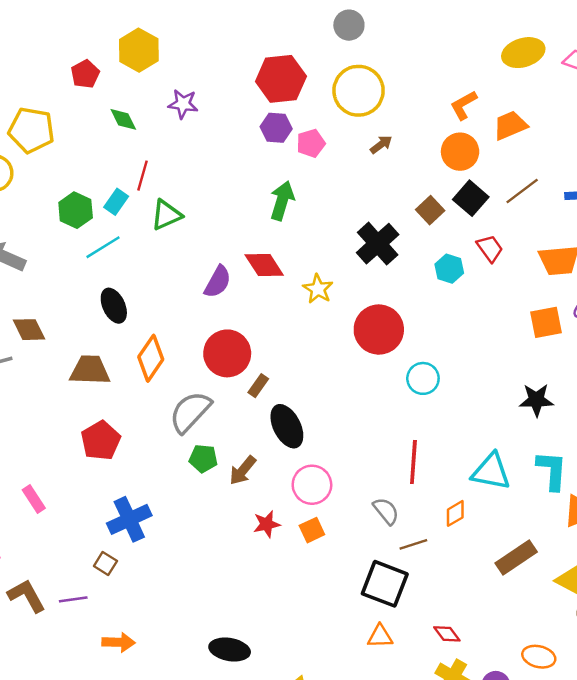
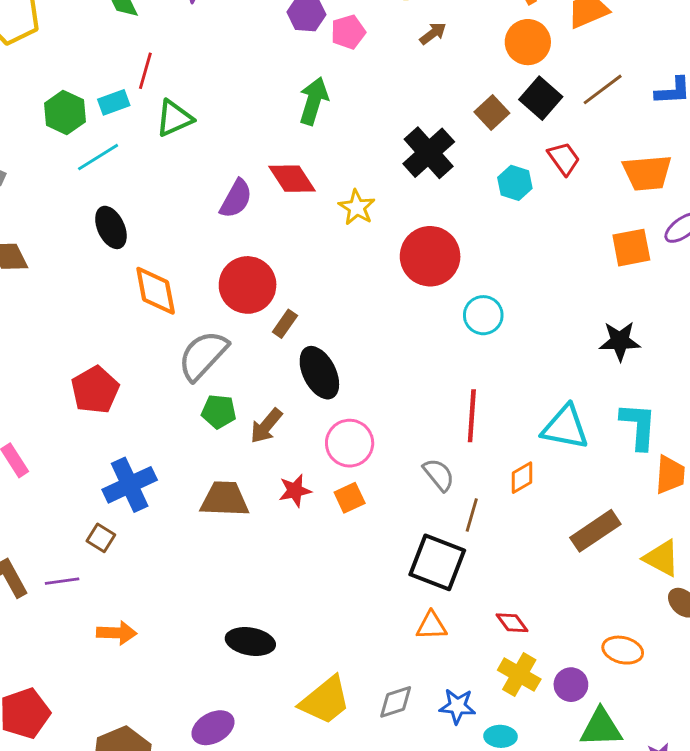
cyan rectangle: (116, 202) -> (114, 102), turned 35
orange diamond: (151, 358) -> (156, 291), turned -45
brown trapezoid: (90, 370) -> (225, 499), moved
brown line: (413, 544) -> (472, 515), turned -56

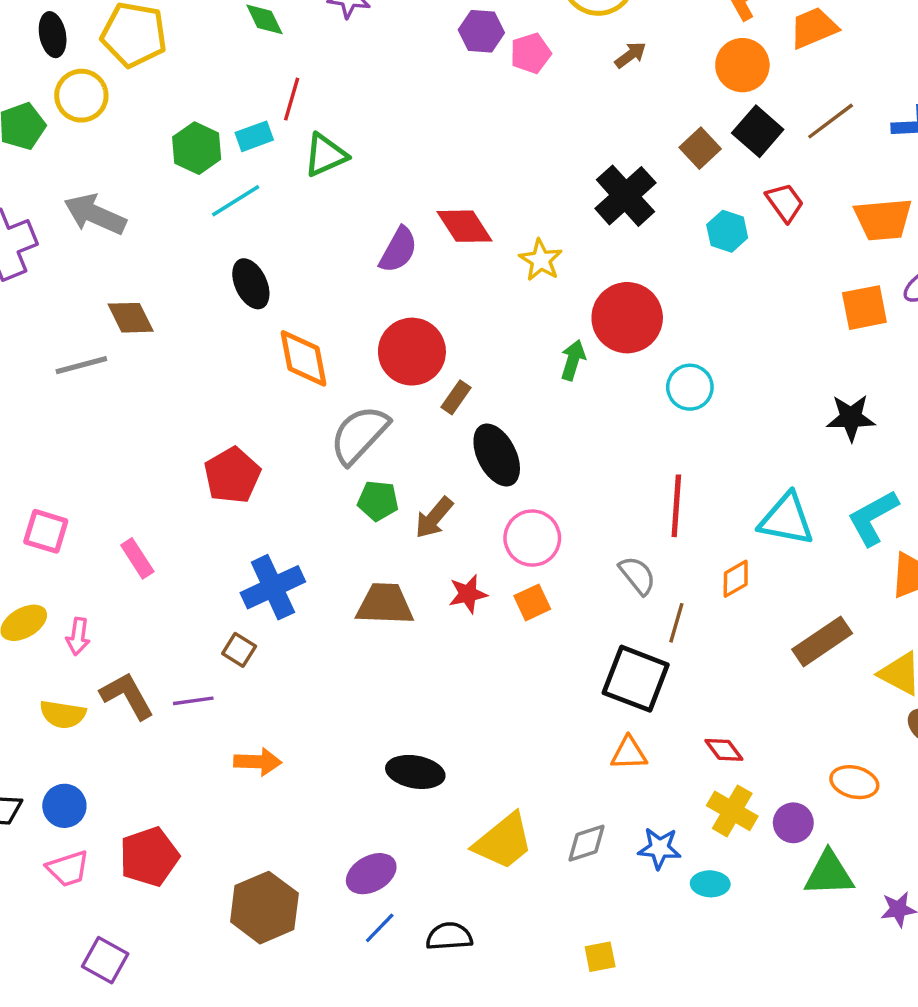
green arrow: (314, 101) -> (573, 360), moved, size x0.7
cyan L-shape: (639, 426) -> (873, 518), turned -123

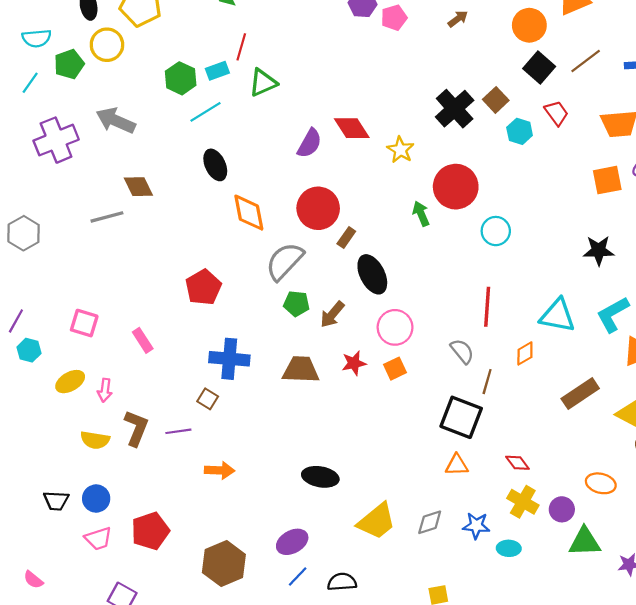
brown square: (700, 148) -> (496, 100), moved
green arrow: (573, 360) -> (421, 214), turned -40
blue cross: (273, 587) -> (229, 359), turned 30
brown L-shape: (127, 696) -> (136, 428), turned 51

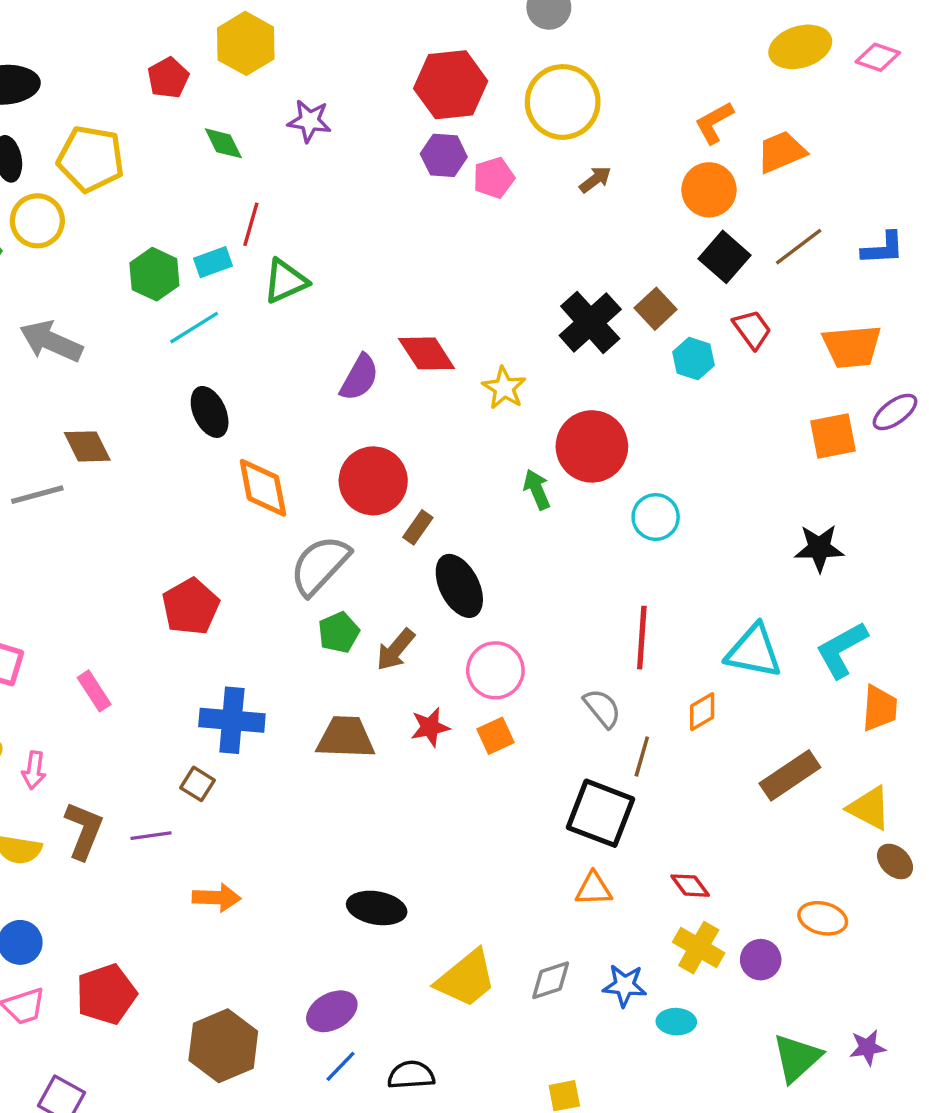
green pentagon: (296, 304) -> (339, 632), turned -30
green triangle: (585, 542) -> (797, 1058), moved, turned -40

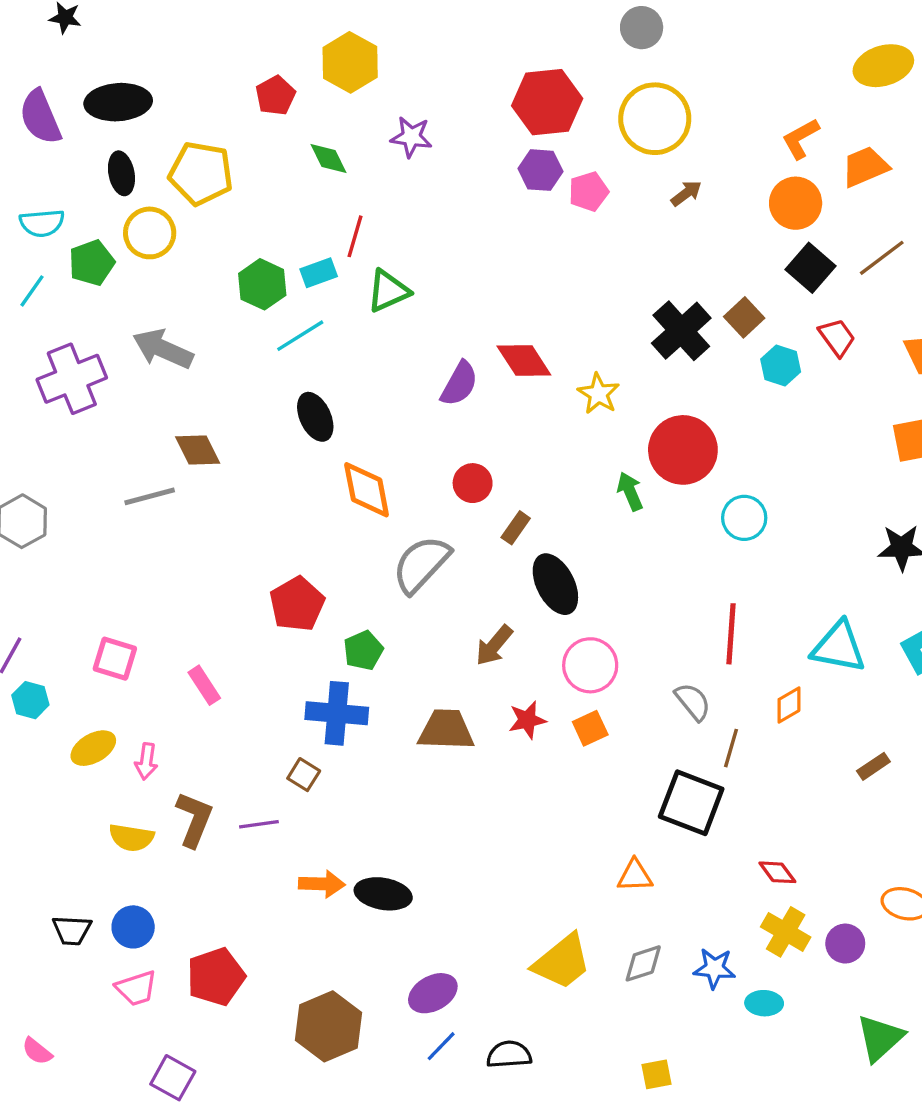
red circle: (373, 481) -> (473, 483), size x0.6
green pentagon: (339, 632) -> (363, 650), moved
brown rectangle: (790, 775) -> (873, 766), size x0.6
orange triangle: (594, 889) -> (635, 876), moved
black ellipse: (377, 908) -> (383, 894), moved

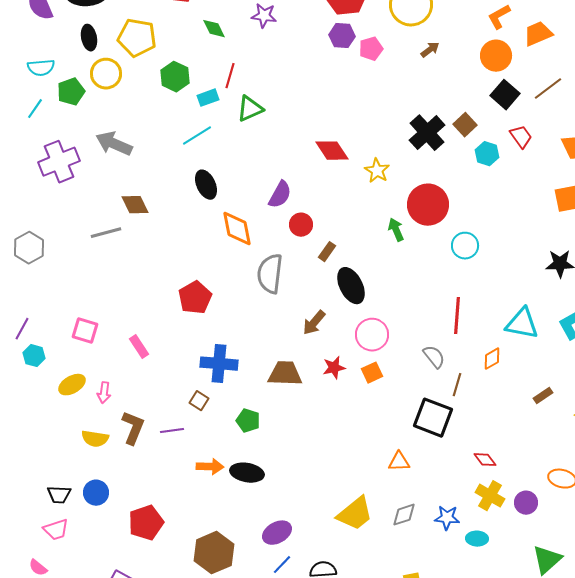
green hexagon: (262, 284) -> (175, 77), moved
purple semicircle: (459, 384) -> (280, 195), moved
gray semicircle: (421, 564) -> (270, 274), turned -36
green pentagon: (363, 650) -> (248, 421), moved, turned -30
pink trapezoid: (136, 988) -> (56, 530), moved

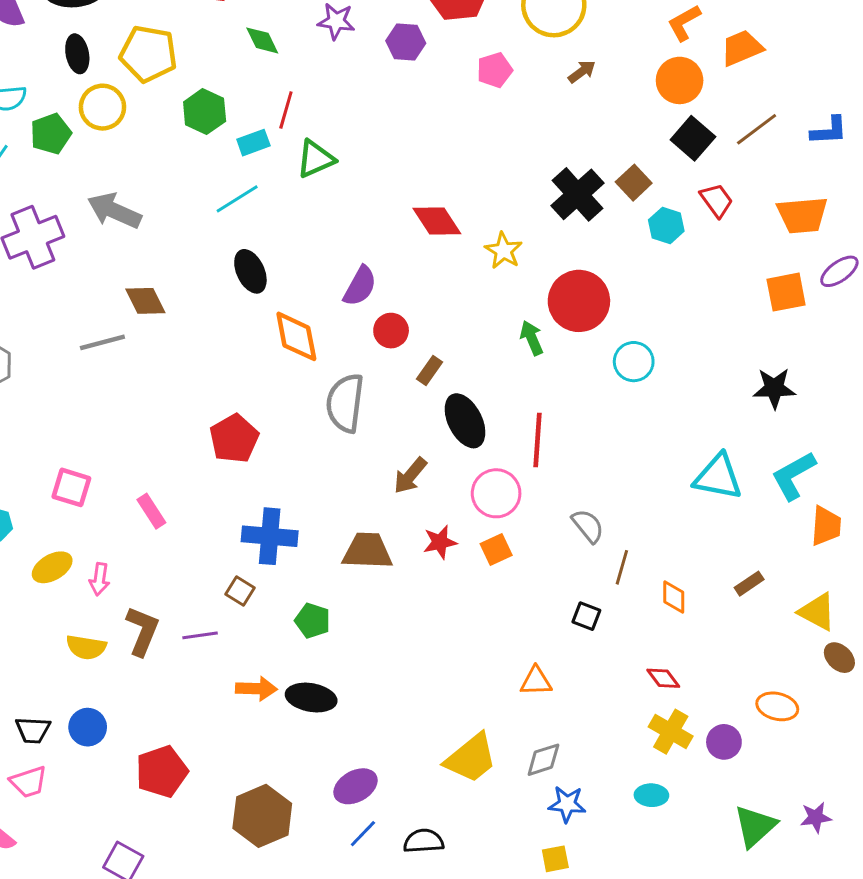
purple hexagon: (342, 36) -> (406, 42), moved
red line: (457, 316) -> (538, 440), moved
orange diamond: (492, 359) -> (674, 597), moved, turned -60
black square: (433, 418) -> (586, 616), size x0.5
blue star: (447, 518) -> (567, 804), moved

